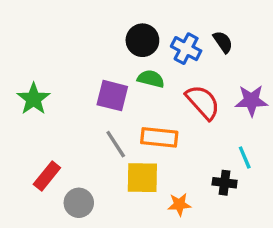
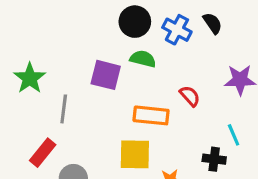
red semicircle: (203, 102) -> (190, 96), moved, size x0.6
gray line: (116, 144) -> (64, 109), moved, turned 40

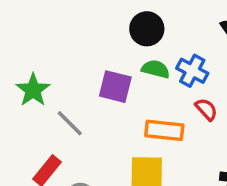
blue cross: (177, 30) -> (192, 71), moved
gray line: (64, 109) -> (70, 123), turned -52

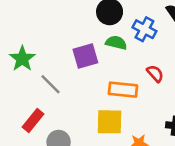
blue cross: (192, 71) -> (144, 29), moved
purple square: (115, 87) -> (85, 56), turned -30

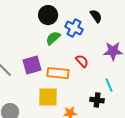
green semicircle: (116, 43) -> (53, 38), turned -56
purple square: (85, 56) -> (32, 65), moved

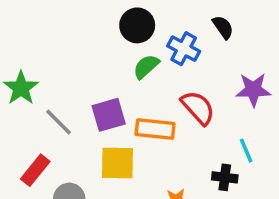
red semicircle: (82, 61) -> (198, 108), size x1.5
yellow square: (48, 97) -> (117, 163), moved

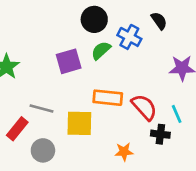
red semicircle: (198, 108) -> (144, 107), moved
purple square: (109, 115) -> (69, 61), moved
gray line: (59, 122) -> (42, 109), moved, turned -30

